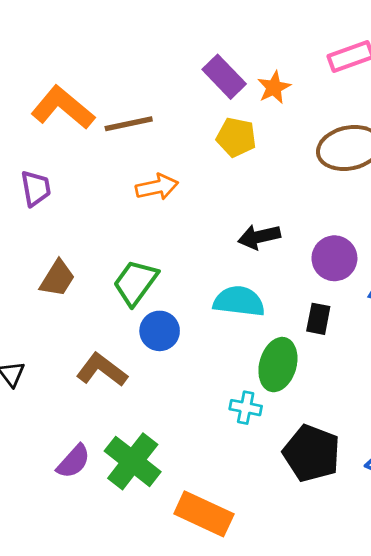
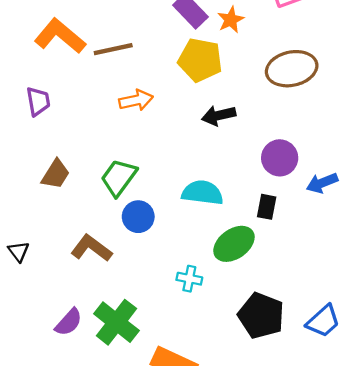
yellow pentagon: (236, 137) -> (200, 60), size x1.4
black arrow: (259, 237) -> (219, 115), moved
green ellipse: (278, 365) -> (234, 244), turned 39
cyan cross: (246, 408) -> (189, 279), moved

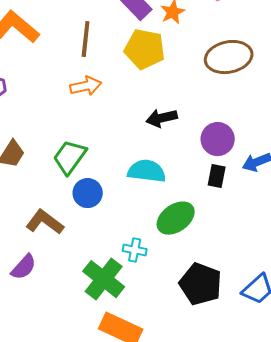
brown line: (113, 49) -> (86, 39), moved, turned -72
black arrow: (219, 115) -> (162, 118), moved
black rectangle: (267, 207) -> (217, 176), moved
purple semicircle: (69, 322) -> (24, 267), moved
green cross: (116, 322) -> (104, 279), moved

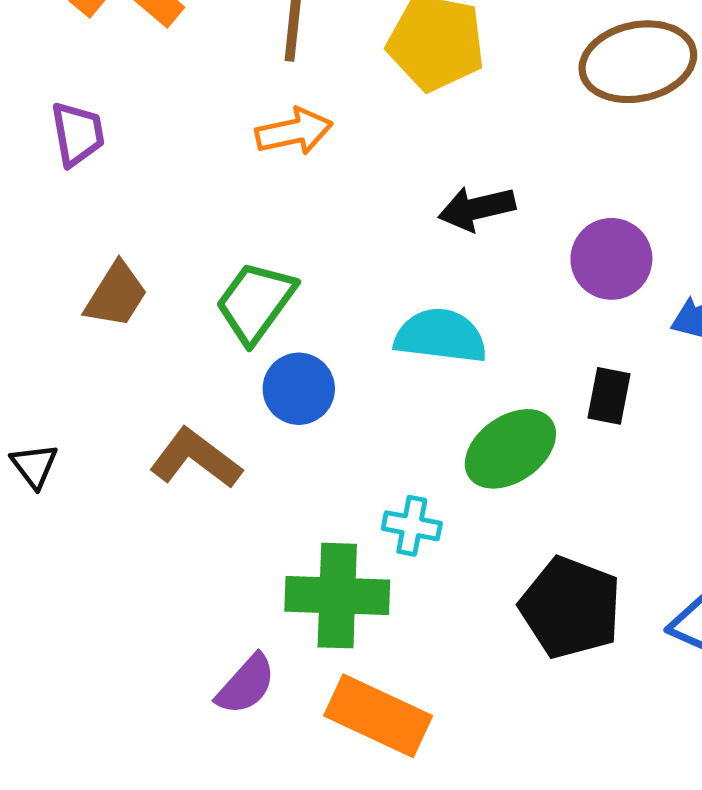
black rectangle: (217, 176) -> (609, 396), moved
purple semicircle: (24, 267) -> (246, 685), moved
green cross: (104, 279) -> (337, 596), turned -36

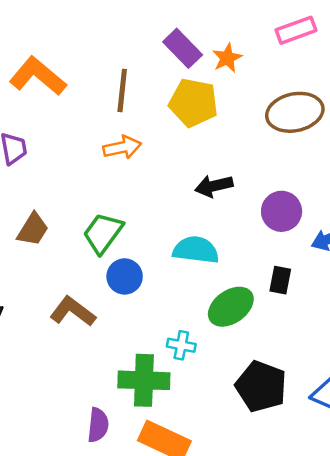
purple semicircle: (246, 685) -> (98, 425), turned -36

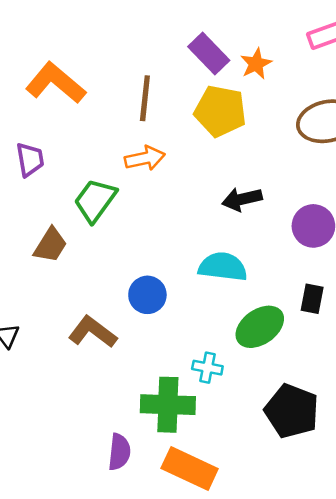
green trapezoid: (103, 233) -> (95, 200), moved

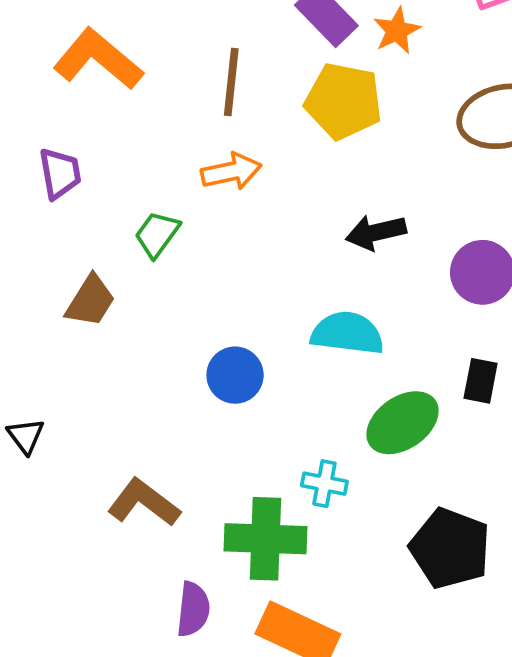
green trapezoid: (95, 200) -> (157, 234), size x0.7
brown L-shape: (93, 332) -> (144, 503), moved

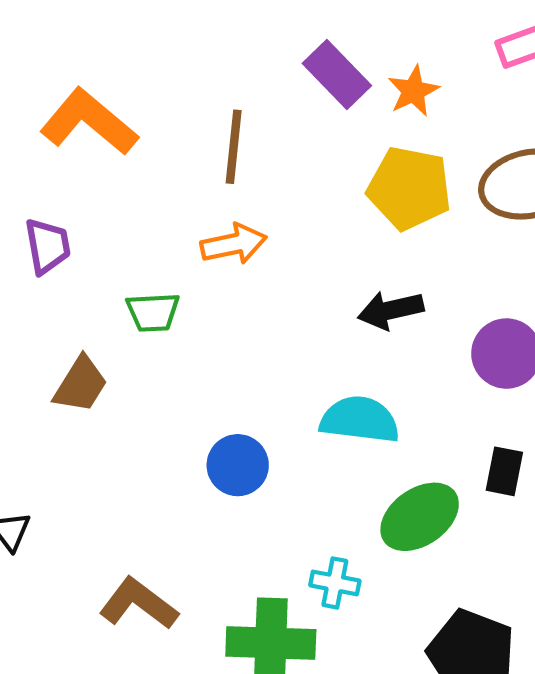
yellow pentagon: (344, 101) -> (409, 188), moved
green trapezoid: (157, 234) -> (153, 312), turned -129

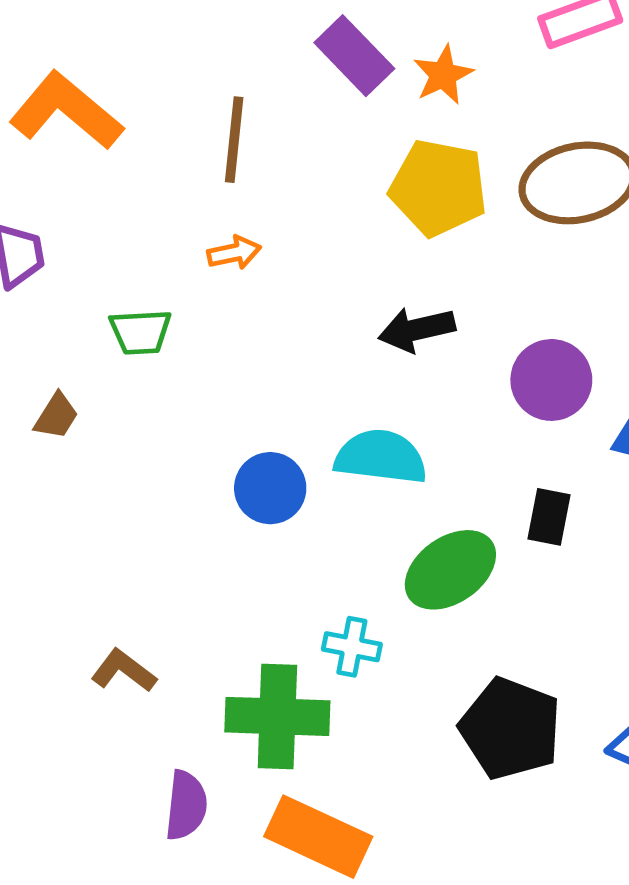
orange arrow: (234, 244) -> (234, 253), size x0.7
brown trapezoid: (81, 385) -> (56, 416), size x0.7
blue circle: (238, 465) -> (270, 488), moved
brown L-shape: (138, 604) -> (124, 671), size x0.7

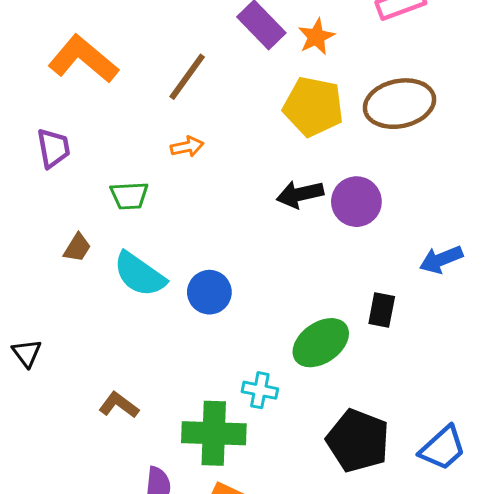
brown line: (234, 140) -> (187, 77), turned 30
purple circle: (551, 380) -> (356, 202), moved
cyan semicircle: (381, 457) -> (140, 274), moved, turned -152

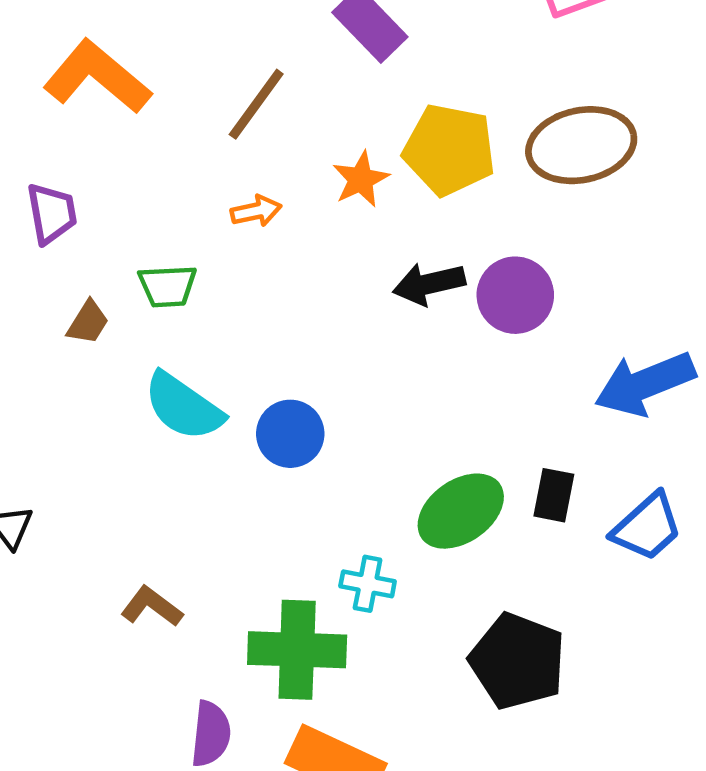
orange star: (316, 37) -> (361, 179), moved
brown trapezoid: (77, 248) -> (88, 322), moved
blue arrow: (441, 260) -> (645, 384), size x1.5
black rectangle: (382, 310) -> (554, 495), moved
blue trapezoid: (443, 448) -> (647, 527), moved

